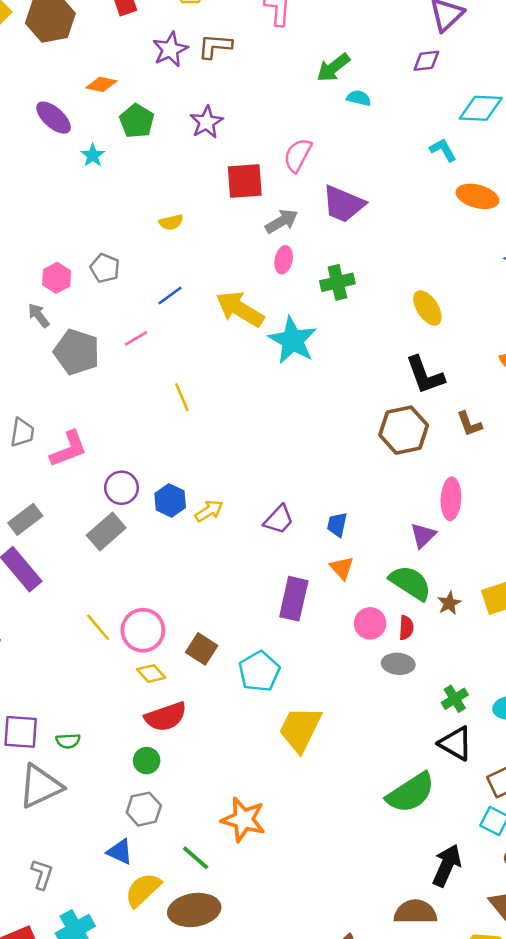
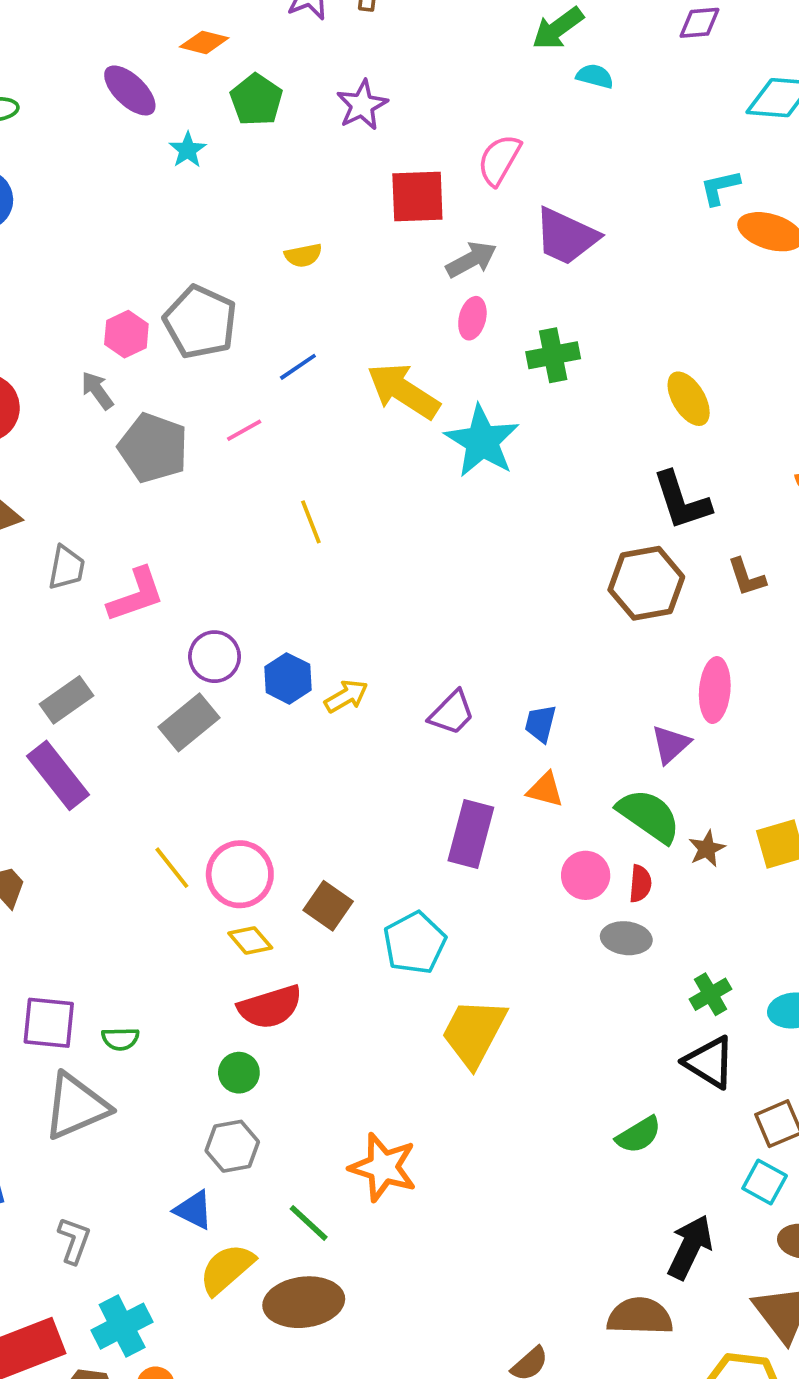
cyan L-shape: (443, 150) -> (720, 188), moved, turned -76
gray pentagon: (105, 268) -> (200, 322), size x1.6
orange triangle: (342, 568) -> (545, 790), turned -35
green semicircle: (411, 793) -> (639, 1135), size x0.6

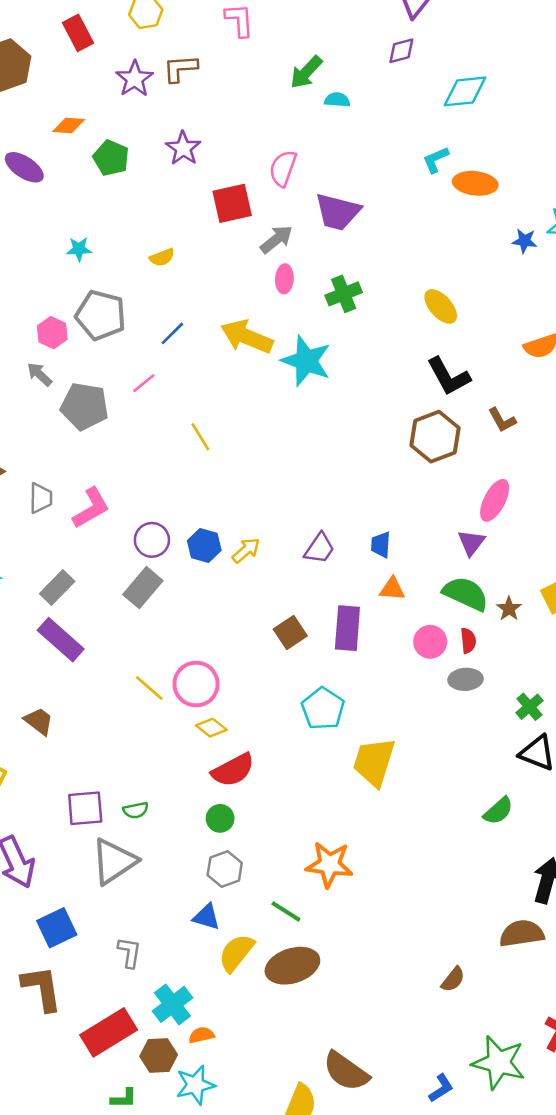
cyan star: (188, 150) -> (79, 249), moved, turned -30
pink ellipse: (715, 690) -> (495, 500), turned 33
brown square: (328, 906) -> (290, 633), moved, turned 32

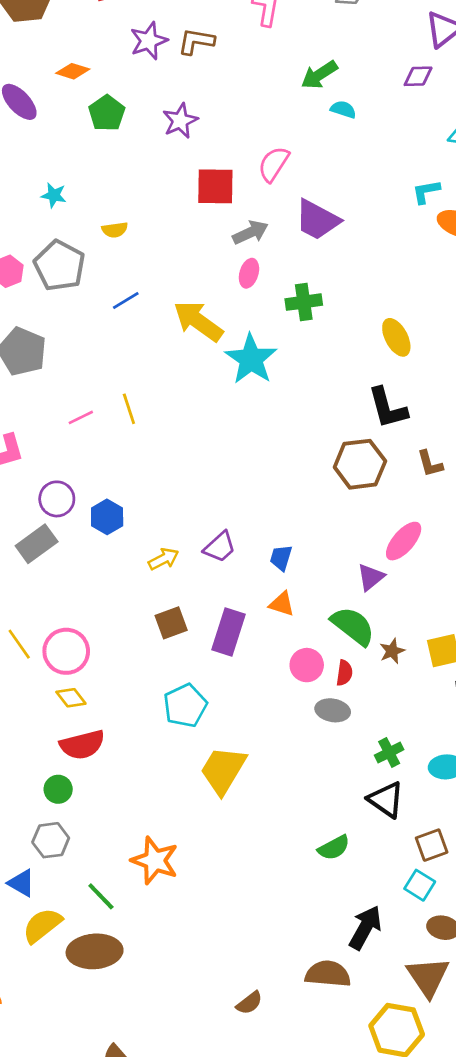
yellow semicircle: (162, 257) -> (115, 230), moved
pink line: (144, 383) -> (81, 417), moved
yellow arrow: (246, 550) -> (164, 559), moved

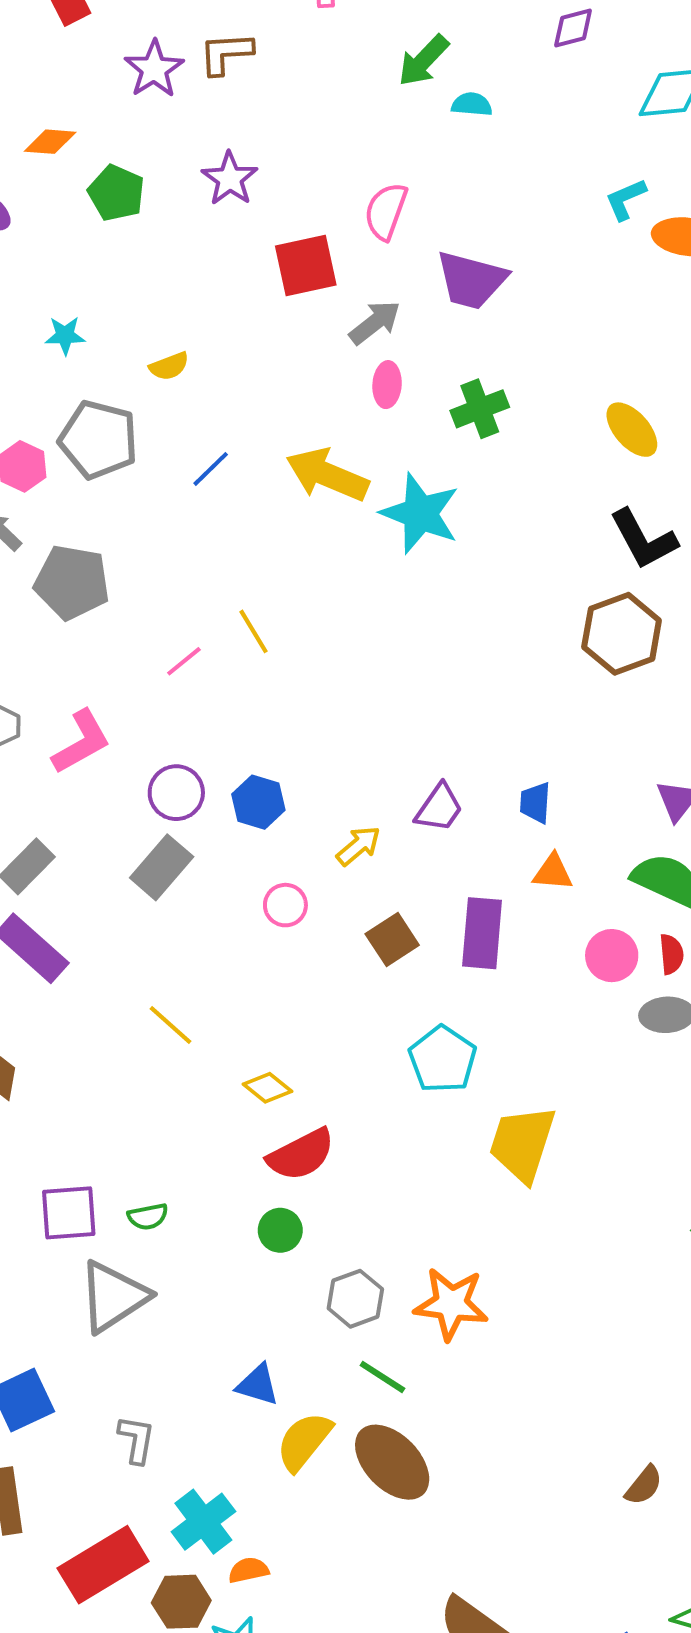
pink circle: (66, 651) -> (285, 905), moved, size x0.6
gray hexagon: (51, 840) -> (355, 1299), moved
brown ellipse: (95, 951) -> (392, 1462), turned 63

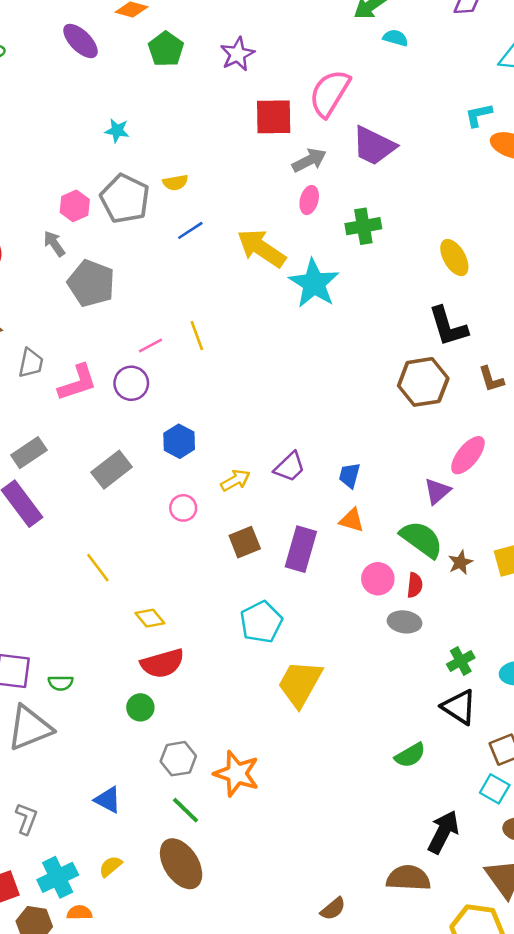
pink semicircle: (386, 211) -> (330, 93), size x1.4
yellow semicircle: (169, 366) -> (175, 183), moved
purple circle: (176, 793) -> (131, 383), moved
yellow semicircle: (304, 1441) -> (111, 866), moved, size x0.6

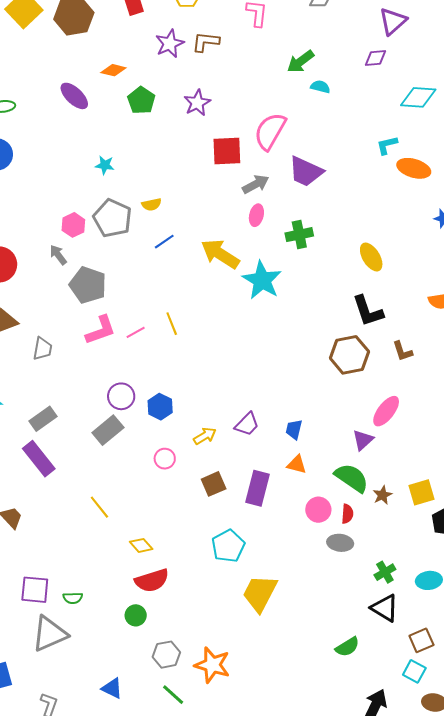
pink L-shape: (77, 383) -> (101, 330), moved
purple circle: (131, 383) -> (121, 396), moved

